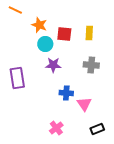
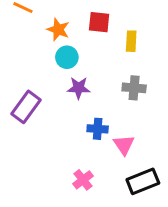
red square: (64, 34) -> (99, 22), moved
purple rectangle: (17, 78) -> (26, 107), turned 45
black rectangle: (97, 129) -> (143, 181), size x1.5

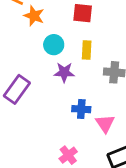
orange star: (58, 30) -> (34, 16), moved
yellow rectangle: (131, 41) -> (87, 50), moved

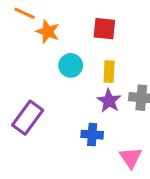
purple star: (64, 72) -> (109, 101), moved, turned 30
blue cross: (81, 109) -> (92, 135), moved

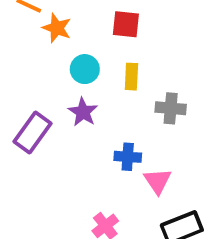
purple star: (109, 101) -> (83, 112), moved
blue cross: (92, 135) -> (128, 157), moved

